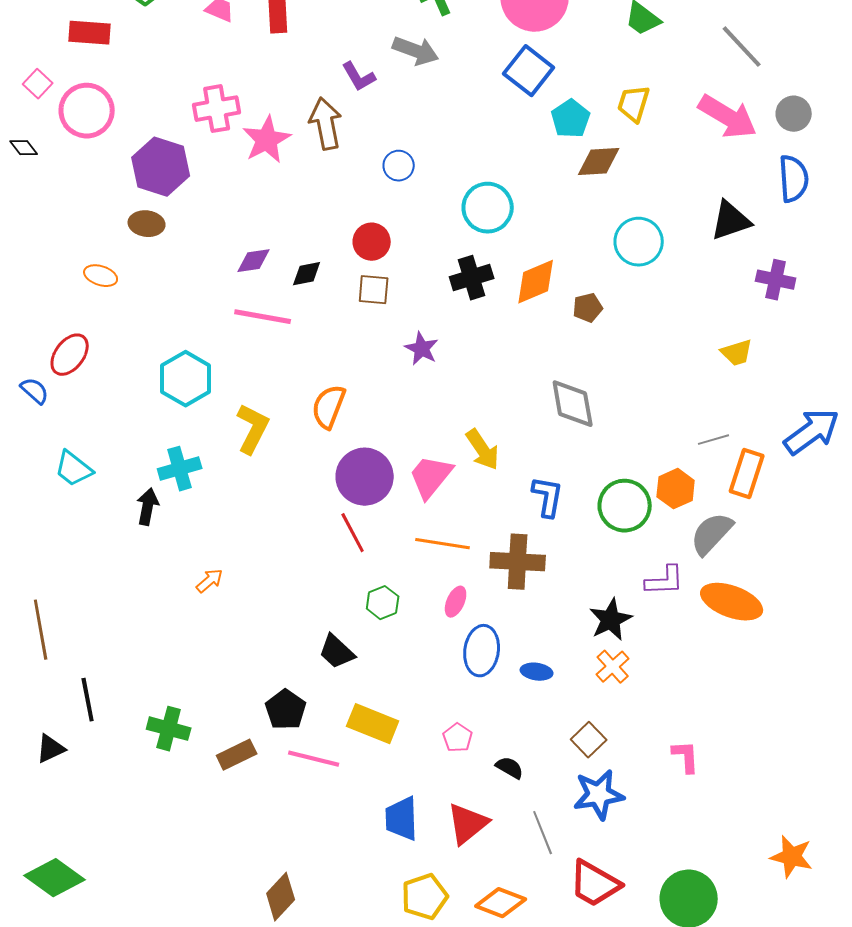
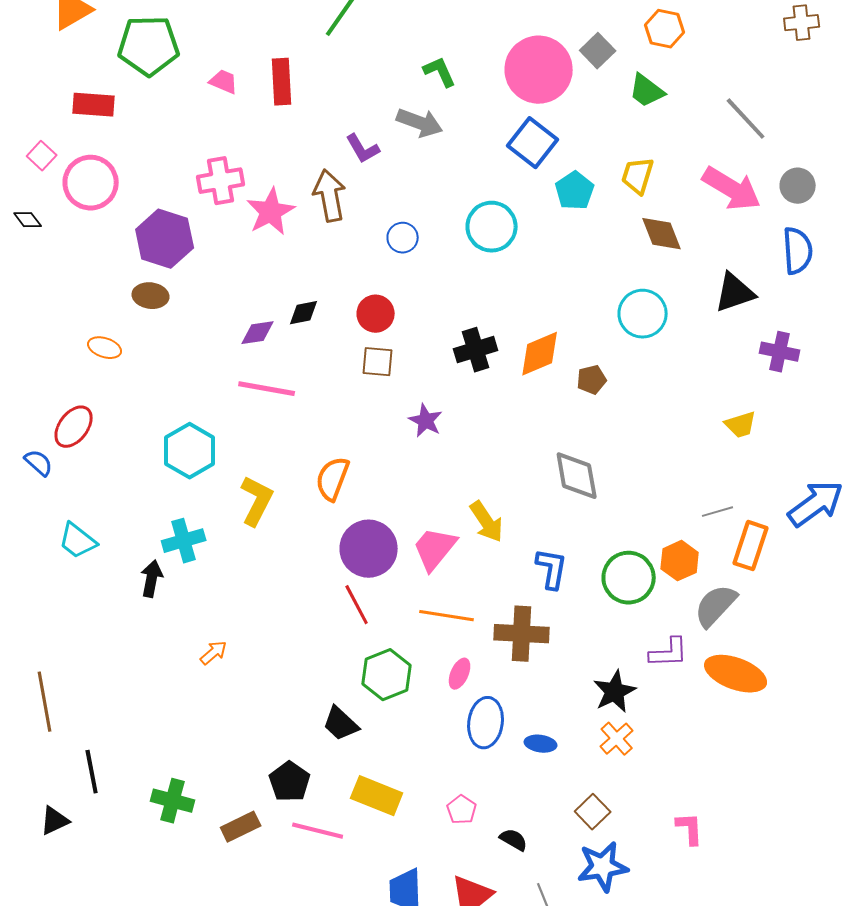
brown diamond: (599, 162) -> (662, 234), moved, turned 72
cyan circle: (488, 208) -> (492, 227), moved
black diamond: (307, 274) -> (304, 313), moved
green hexagon: (383, 603) -> (387, 675), size x1.5

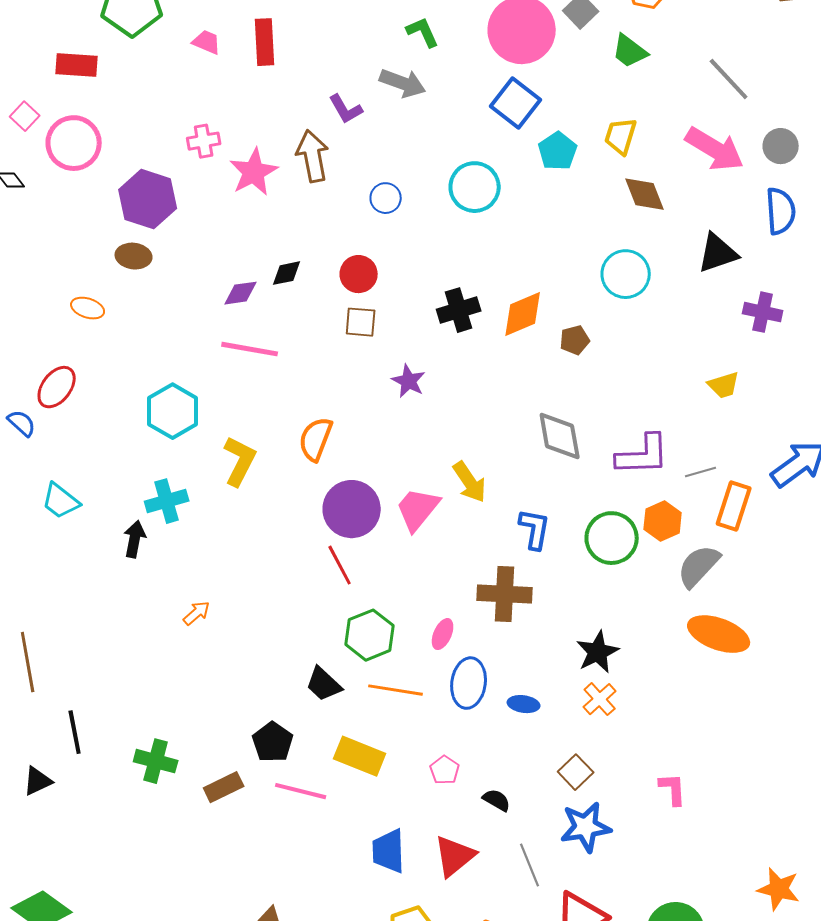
pink cross: (221, 181) -> (204, 141), size x0.7
orange line: (447, 616) -> (396, 690), moved
purple L-shape: (669, 653) -> (643, 455), moved, size x1.4

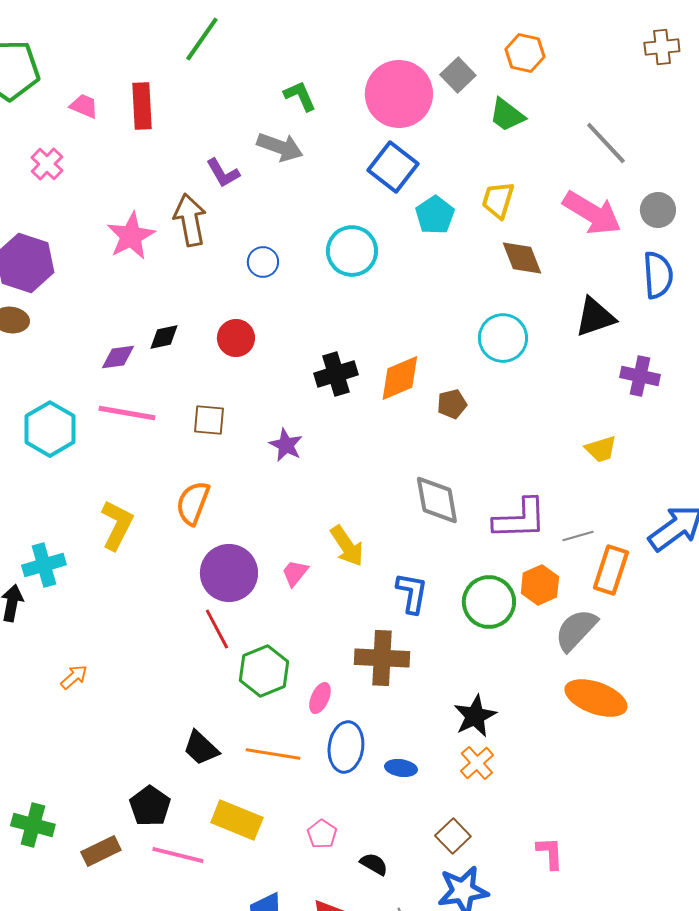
pink cross: (204, 141) -> (47, 164), moved, turned -36
brown square: (361, 322) -> (209, 420), moved
cyan hexagon: (173, 411) -> (50, 429), moved
pink trapezoid: (418, 509) -> (295, 573), size x0.6
green hexagon: (370, 635) -> (264, 671), moved

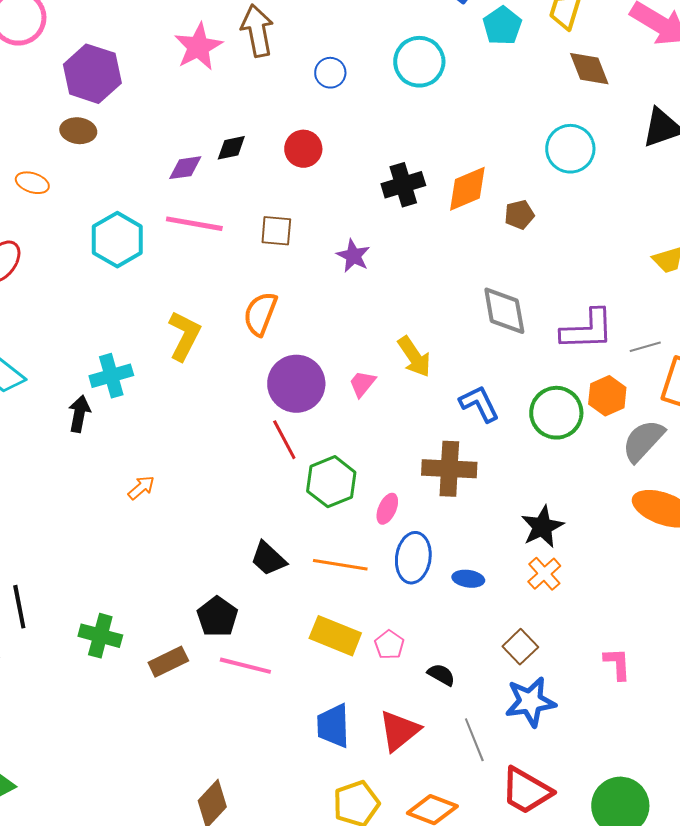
blue L-shape: (412, 593) -> (479, 404), turned -36
yellow rectangle: (237, 820) -> (335, 636), moved

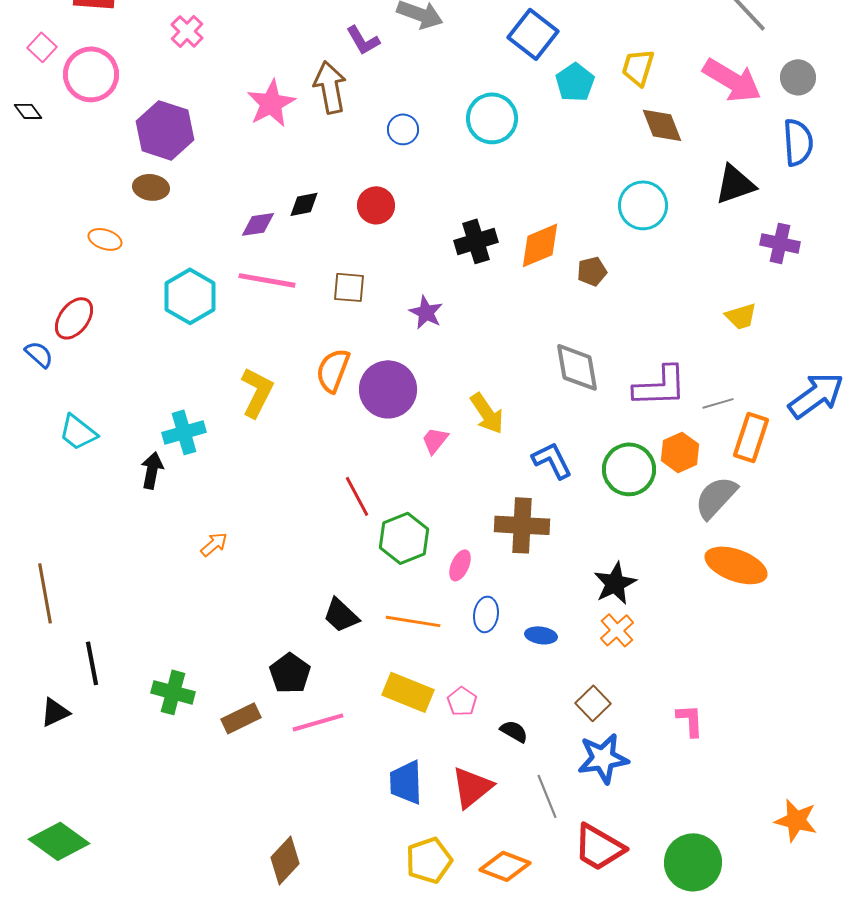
purple circle: (296, 384) -> (388, 389), moved
blue ellipse: (413, 558) -> (486, 614), size x0.7
pink line: (245, 666) -> (318, 722), turned -30

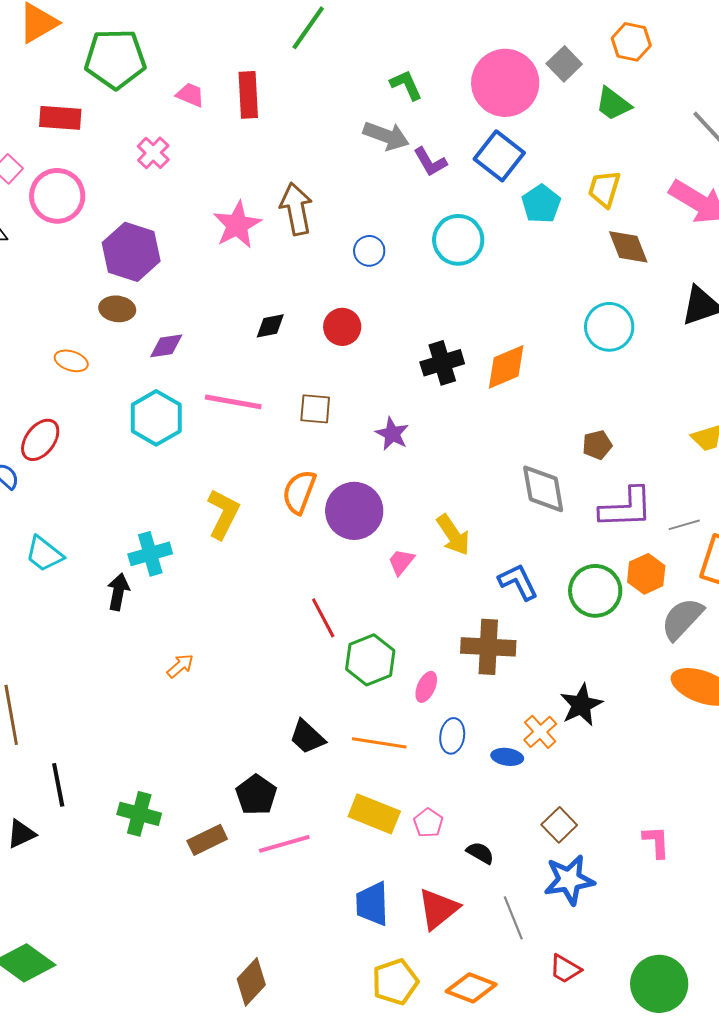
purple L-shape: (363, 40) -> (430, 162), moved
purple diamond: (258, 224) -> (166, 346), moved
brown pentagon: (592, 271) -> (597, 445), moved
orange cross: (617, 630) -> (540, 732), moved
red trapezoid: (599, 847) -> (565, 969), size x0.6

